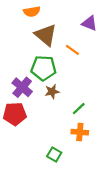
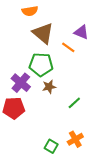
purple triangle: (89, 23) -> (81, 32), moved
orange cross: (80, 132) -> (75, 139), moved, turned -35

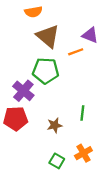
orange line: (68, 47) -> (76, 52), turned -56
brown star: (49, 87) -> (55, 125), moved
green line: (74, 103) -> (82, 113), turned -40

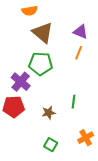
orange line: (76, 52) -> (79, 53), moved, turned -48
orange cross: (83, 153) -> (86, 138), moved

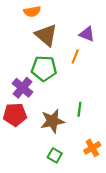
orange line: (79, 53) -> (75, 57), moved
brown star: (49, 113) -> (53, 121), size x1.6

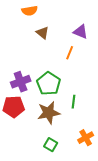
brown triangle: (46, 35) -> (43, 33), size x0.6
green pentagon: (44, 68) -> (49, 84), moved, turned 30
purple cross: (22, 88) -> (21, 82), turned 30

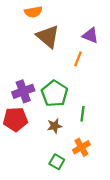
brown triangle: (43, 33) -> (48, 37), size x1.6
brown star: (49, 113) -> (55, 126), size x0.6
orange cross: (86, 138) -> (81, 147), moved

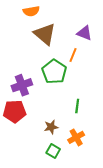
green pentagon: (55, 94) -> (54, 72), moved
brown star: (55, 126) -> (51, 127), moved

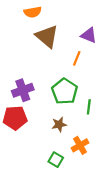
green pentagon: (54, 72) -> (65, 91), moved
green line: (77, 106) -> (89, 107), moved
brown star: (51, 127) -> (59, 124), moved

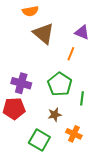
purple cross: (23, 90) -> (21, 83), turned 36
orange cross: (80, 145) -> (74, 134), turned -35
green square: (56, 160) -> (39, 140), moved, size x1.5

